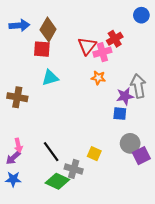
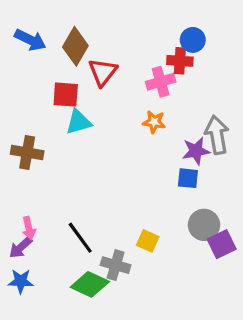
blue circle: (141, 15) -> (193, 40), moved
blue arrow: (19, 25) -> (30, 40), turned 30
red cross: (115, 39) -> (180, 61), turned 35
red triangle: (87, 46) -> (103, 72), moved
red square: (42, 49) -> (66, 95), moved

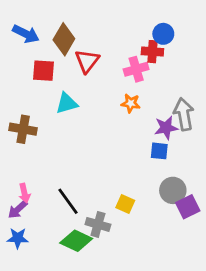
red square: (66, 95) -> (44, 71), moved

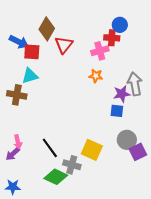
blue arrow: (26, 34) -> (19, 42), moved
cyan triangle: (67, 103) -> (30, 76), moved
yellow square: (125, 204) -> (92, 150), size x1.5
blue star: (18, 238) -> (13, 187), moved

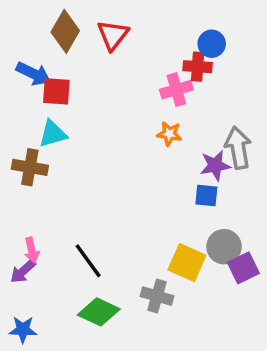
brown diamond: (47, 29) -> (65, 31), moved
red triangle: (64, 45) -> (113, 35), moved
yellow square: (92, 150) -> (187, 263), moved
gray cross: (72, 165) -> (157, 296), moved

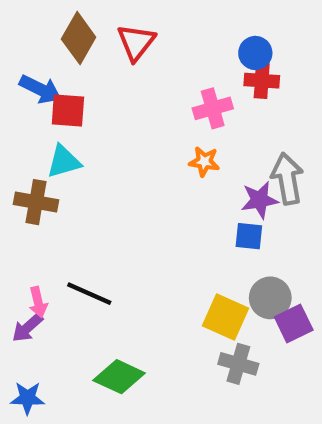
red cross: (198, 67) -> (262, 81), moved
black line: (88, 261) -> (89, 294), moved, turned -30
gray cross: (157, 296) -> (238, 364), moved

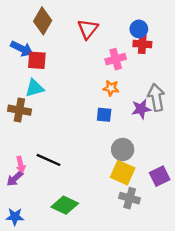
red triangle: (136, 42) -> (88, 29), moved
blue square: (249, 236) -> (104, 115), moved
gray circle: (270, 298) -> (123, 149), moved

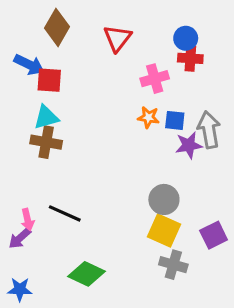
brown cross: (19, 110) -> (46, 142), moved
blue square: (104, 115) -> (175, 120), moved

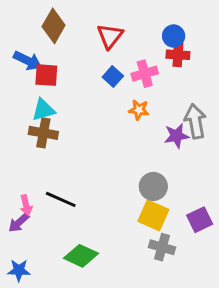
blue square: (175, 120) -> (113, 76), moved, turned 36

